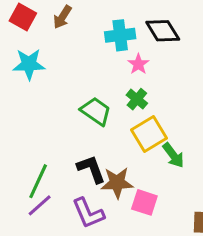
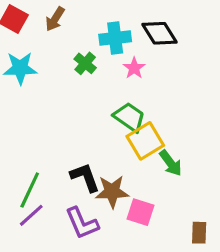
green cross: (137, 99) -> (85, 63), moved
green trapezoid: (96, 111) -> (129, 117), moved

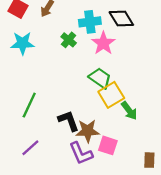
pink star: (134, 68) -> (103, 43), size x1.5
green line: (30, 190) -> (29, 105), moved
purple L-shape: (82, 223) -> (81, 153), moved

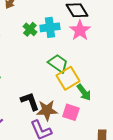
cyan cross: (90, 22) -> (50, 27), moved
pink star: (103, 43) -> (80, 30), moved
pink square: (108, 145) -> (71, 112), moved

